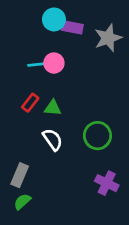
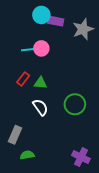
purple cross: (107, 183) -> (81, 157), moved
green semicircle: (22, 202) -> (27, 155), moved, turned 32

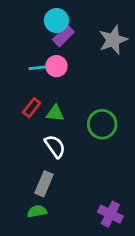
purple rectangle: (56, 21) -> (63, 36), moved, turned -56
green circle: (75, 104) -> (102, 124), moved
gray rectangle: (15, 135) -> (44, 184), moved

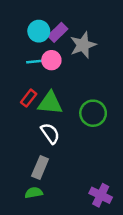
cyan circle: (56, 20) -> (39, 31), moved
gray star: (113, 40) -> (83, 45), moved
green triangle: (55, 113) -> (50, 103), size x1.5

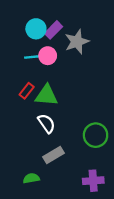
green circle: (93, 113) -> (96, 135), moved
gray rectangle: (40, 167) -> (53, 155), moved, turned 36
purple cross: (101, 195) -> (93, 181), turned -30

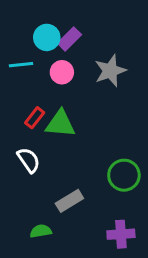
gray star: (77, 42) -> (110, 71), moved
cyan line: (34, 57) -> (21, 65), moved
white semicircle: (46, 123) -> (29, 160), moved

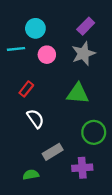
purple rectangle: (69, 39) -> (86, 26), moved
green triangle: (60, 124) -> (78, 93), moved
white semicircle: (29, 160) -> (35, 119), moved
purple cross: (121, 234) -> (82, 168), moved

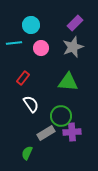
green circle: (94, 132) -> (61, 116), moved
purple cross: (82, 168) -> (72, 132), moved
green semicircle: (31, 175) -> (27, 153), turned -56

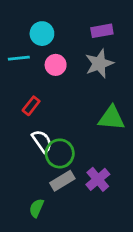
purple rectangle: (75, 23) -> (102, 31), turned 35
green triangle: (68, 82) -> (111, 118), moved
green circle: (61, 116) -> (60, 153), moved
purple cross: (72, 132) -> (98, 179), turned -36

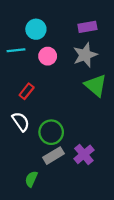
green triangle: (111, 118) -> (96, 85), moved, turned 35
white semicircle: (42, 141) -> (21, 122), moved

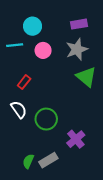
gray rectangle: (53, 156) -> (48, 160), moved

